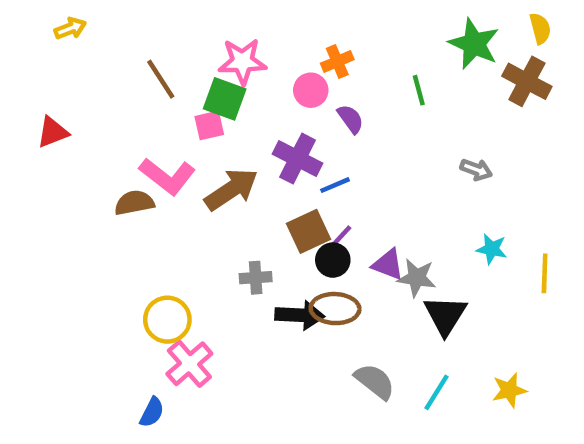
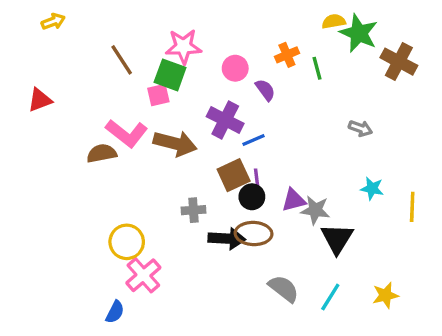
yellow semicircle: (540, 28) -> (334, 21), moved, turned -85
orange cross: (337, 61) -> (287, 55), moved
brown arrow: (231, 189) -> (175, 143), turned 48
purple line: (339, 238) -> (257, 180), turned -50
purple triangle: (388, 264) -> (294, 200), turned -36

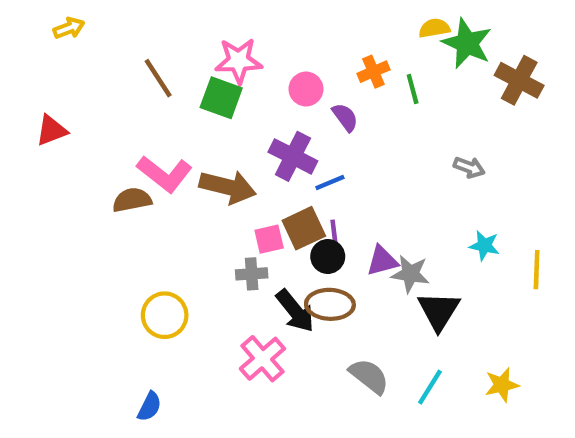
pink square: (158, 95) -> (269, 239), moved
black arrow: (227, 239) -> (295, 311), turned 48
pink cross: (143, 275) -> (262, 359), moved

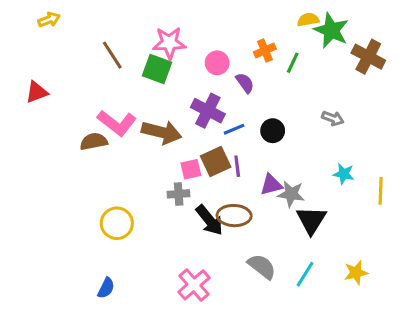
green line: (413, 89) -> (293, 63), turned 40
black circle: (328, 256) -> (273, 131), moved
pink cross: (262, 359) -> (194, 285), moved

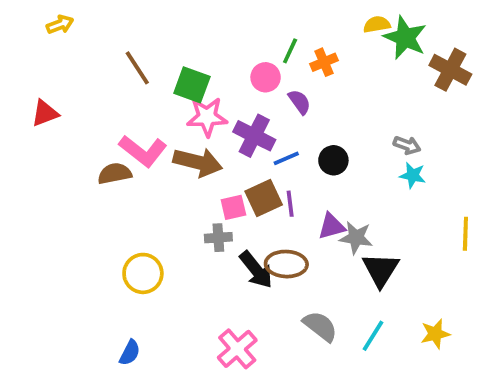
pink star: (169, 43) -> (207, 117), moved
green line: (293, 63) -> (290, 51), moved
cyan star: (344, 174) -> (413, 175), moved

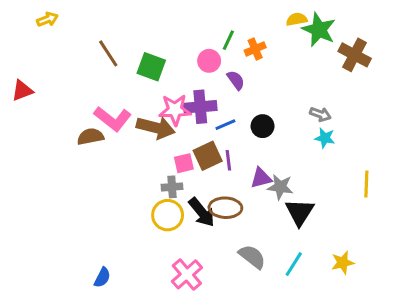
red triangle: (45, 113) -> (22, 91), moved
pink star: (207, 117) -> (175, 110), moved
purple cross: (254, 136) -> (200, 107), turned -32
yellow circle: (143, 273) -> (168, 215), moved

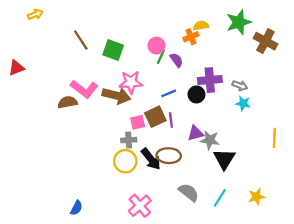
yellow semicircle: (297, 19) -> (201, 26), moved
green star: (319, 30) -> (239, 22), turned 30
green line: (228, 40) -> (161, 57), moved
purple cross: (200, 107) -> (210, 80), moved

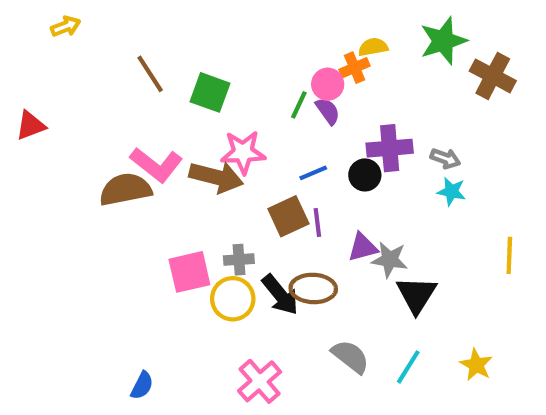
pink circle: (156, 46) -> (328, 84), moved
brown semicircle: (67, 102) -> (125, 189), size x1.4
pink square: (138, 122) -> (189, 272), moved, size x1.5
yellow star: (257, 197) -> (476, 365), turned -30

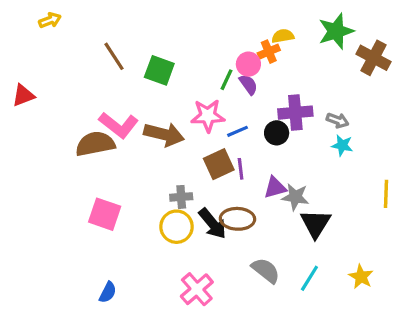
pink star: (243, 152) -> (208, 116), moved
pink square: (189, 272) -> (105, 214), moved, turned 32

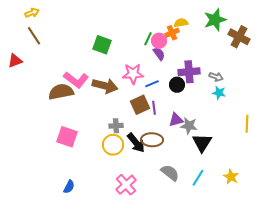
brown line: (114, 56) -> (34, 36), moved
green line: (227, 80) -> (148, 39), moved

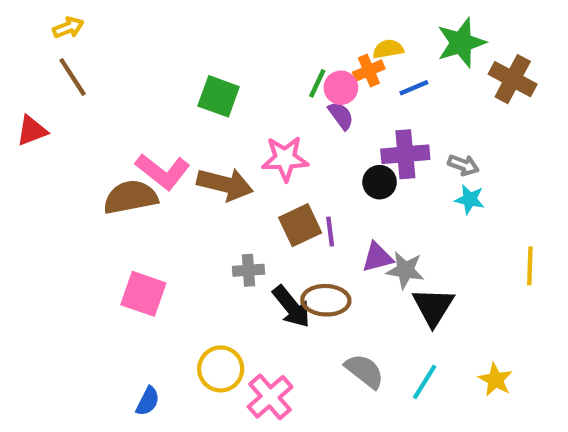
blue line: (152, 84) -> (414, 88), moved
yellow circle: (113, 145) -> (221, 369), moved

